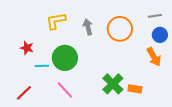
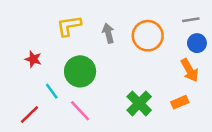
cyan line: (42, 66) -> (52, 91), moved, turned 56
orange rectangle: (135, 89) -> (180, 102), moved, turned -32

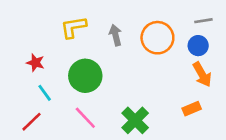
blue circle: (197, 43) -> (198, 46), moved
cyan line: (52, 91) -> (45, 93), moved
green cross: (139, 103) -> (135, 120), moved

